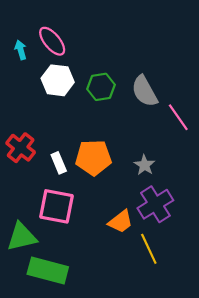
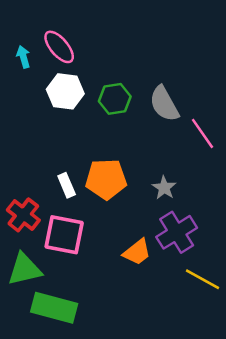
red cross: (21, 148) -> (23, 215), moved
yellow line: (149, 249) -> (202, 279), moved, turned -36

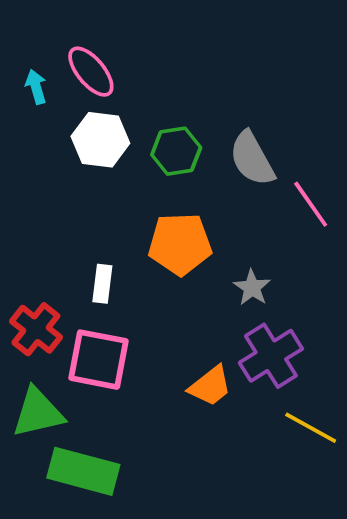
orange pentagon: (106, 179) -> (180, 244), moved
white rectangle: (67, 185) -> (102, 284), turned 30

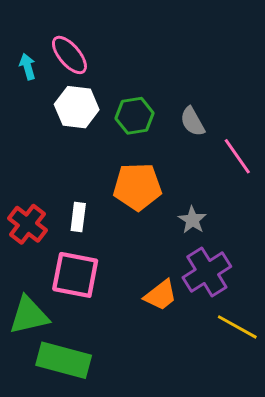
gray semicircle: (252, 159) -> (192, 122), size x0.7
red cross: (36, 329) -> (27, 224), moved

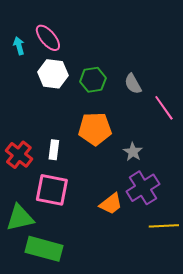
yellow line: (237, 327) -> (164, 226), turned -32

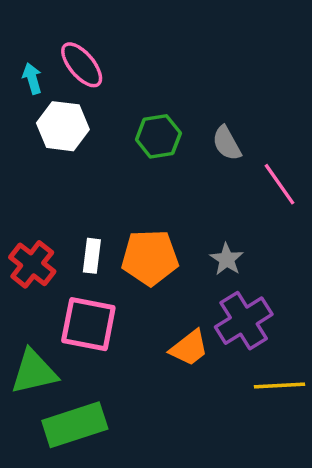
white hexagon: (53, 74) -> (63, 126), moved
orange pentagon: (95, 129) -> (150, 258), moved
green rectangle: (44, 249) -> (75, 425), turned -33

